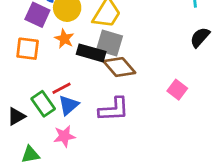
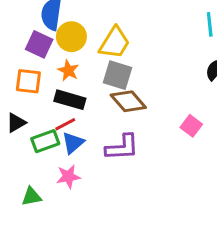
black rectangle: (91, 53) -> (70, 100), moved
green rectangle: (43, 104) -> (45, 141), turned -75
black triangle: (16, 116) -> (16, 123), moved

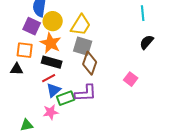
orange star: (68, 70) -> (51, 43), size x1.5
brown diamond: (128, 101) -> (90, 63), turned 60
black triangle: (16, 123) -> (17, 69), moved, turned 32
green rectangle: (45, 141) -> (66, 98), moved

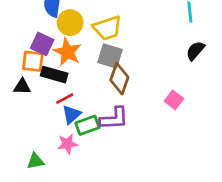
yellow trapezoid: (81, 25) -> (107, 28), turned 40
purple square: (32, 26) -> (42, 44), moved
black rectangle: (52, 62) -> (54, 75), moved

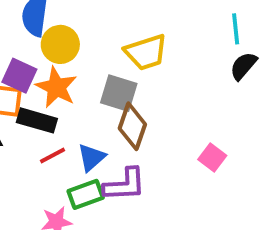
yellow trapezoid: (107, 28) -> (146, 52), moved
black semicircle: (195, 51) -> (243, 66), moved
blue triangle: (71, 115) -> (91, 157), moved

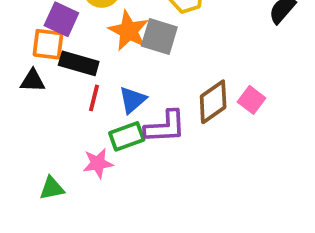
orange star: (56, 87) -> (129, 31), moved
brown diamond: (132, 126) -> (213, 102), moved, turned 36
red line: (52, 155) -> (94, 98), turned -48

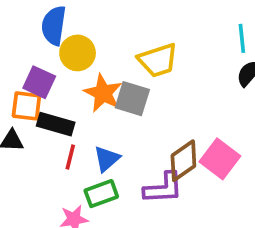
pink square: (251, 100) -> (220, 159), size x1.5
purple L-shape: (165, 127) -> (163, 188), moved

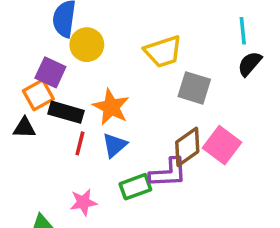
orange star: (103, 93) -> (111, 107), moved
gray square: (132, 99) -> (194, 88), moved
orange square: (26, 106) -> (38, 95), turned -36
green rectangle: (101, 194) -> (135, 187), moved

